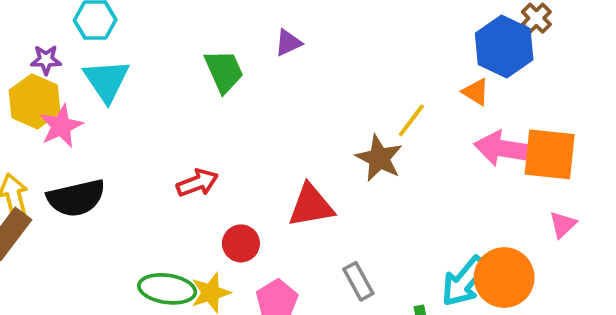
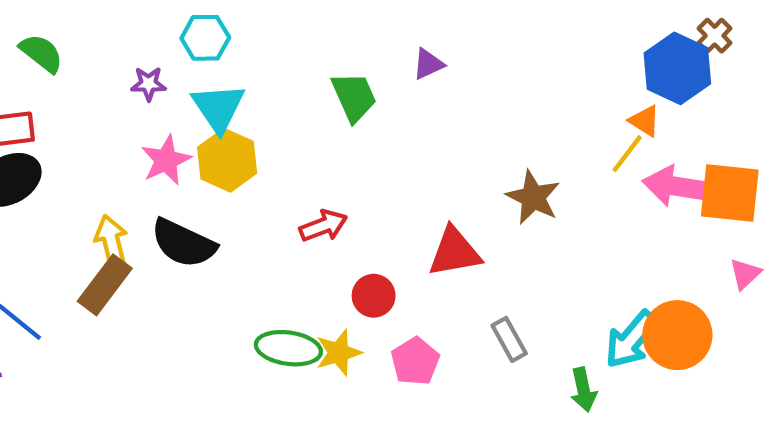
yellow hexagon: (35, 101) -> (227, 160), moved
yellow line: (411, 120) -> (627, 154), moved
black semicircle: (76, 198) -> (183, 243), turned 38

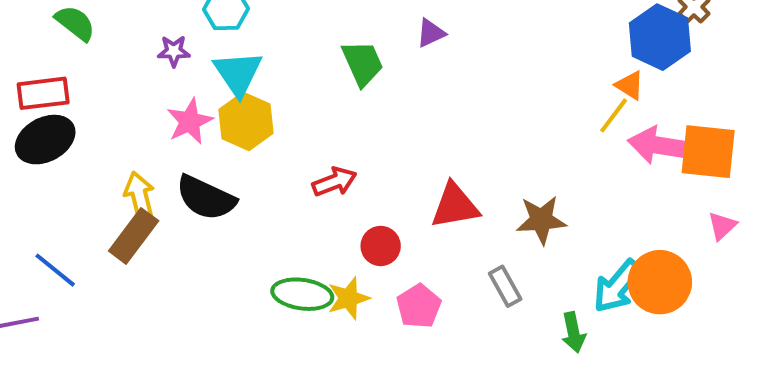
brown star: (533, 197) -> (541, 220), moved, turned -30

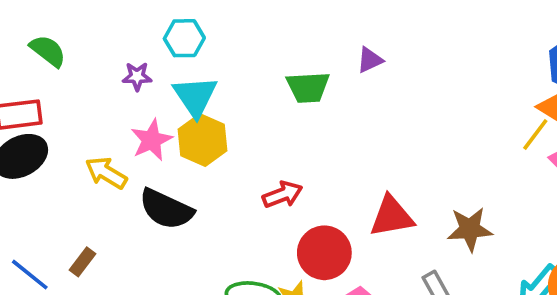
green trapezoid: (363, 63) -> (308, 87), turned 111
yellow arrow: (140, 196) -> (106, 173), moved, turned -45
brown rectangle: (134, 236) -> (82, 262), moved, size x0.6
red circle: (381, 246) -> (324, 253), size x1.5

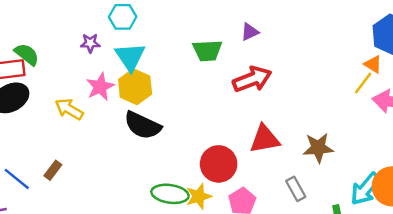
green semicircle: (48, 51) -> (27, 54), moved
red arrow: (283, 195) -> (252, 79), moved, size x1.4
black semicircle: (166, 209) -> (143, 125), moved

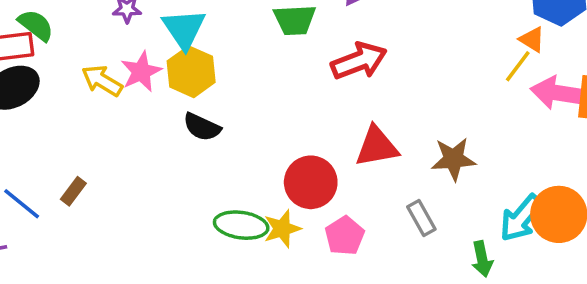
yellow arrow: (69, 109) -> (102, 81), moved
black semicircle: (143, 125) -> (202, 127), size x0.7

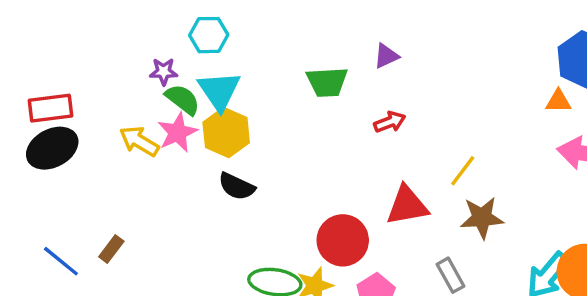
green semicircle: (36, 25) -> (183, 99), moved
orange triangle: (532, 40) -> (558, 101), turned -32
red arrow: (359, 61) -> (390, 122), size x0.6
yellow line: (518, 66) -> (463, 171), moved

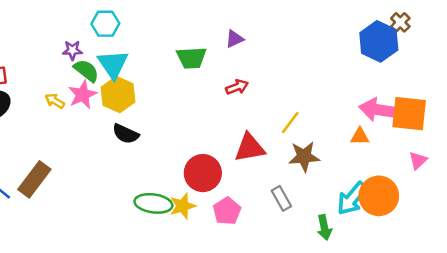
orange triangle: (558, 101) -> (360, 136), moved
yellow arrow: (139, 141) -> (55, 101), size x0.7
brown rectangle: (111, 249) -> (34, 179), size x1.8

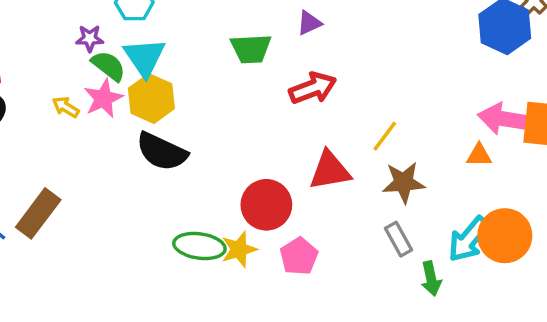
red arrow: (237, 87) -> (313, 88), size x1.5
black semicircle: (126, 134) -> (162, 152), size x1.4
gray rectangle: (281, 198) -> (398, 239), moved

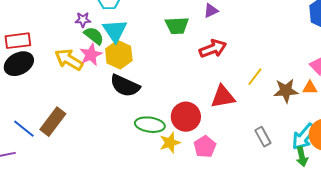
yellow arrow: (66, 107) -> (69, 60), size x1.8
brown star: (404, 183) -> (286, 91), moved
green ellipse: (199, 246) -> (150, 125), moved
green arrow: (431, 279) -> (302, 157), moved

